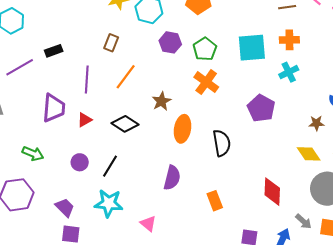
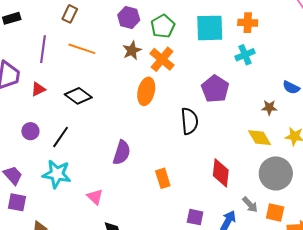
orange line: (126, 77) -> (82, 49), turned 68
brown star: (161, 101) -> (132, 50), moved
orange ellipse: (183, 129) -> (146, 91), moved
black semicircle: (222, 143) -> (189, 121), moved

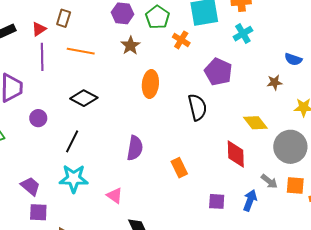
orange cross: (162, 59) -> (181, 40), moved, size x0.7
red triangle: (38, 89) -> (39, 29), moved
purple circle: (30, 131) -> (38, 118), moved
yellow diamond: (260, 138) -> (255, 123), moved

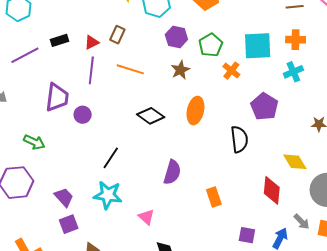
black diamond: (84, 98) -> (151, 116), moved
purple circle: (38, 118) -> (83, 115), moved
purple square: (38, 212) -> (69, 224), turned -30

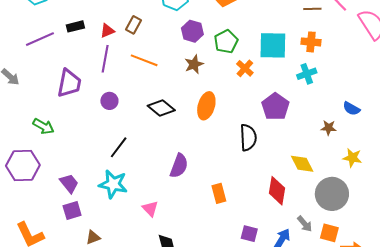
purple circle: (83, 115) -> (109, 101), moved

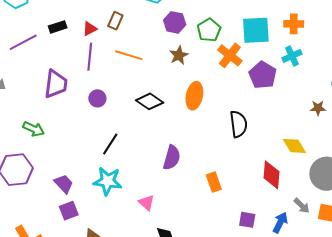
orange cross: (245, 68) -> (230, 55), size x1.4
purple pentagon: (275, 107) -> (263, 75), moved

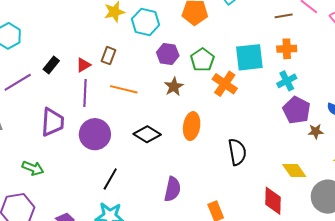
black rectangle: (58, 27) -> (51, 65), turned -30
purple pentagon: (263, 75) -> (297, 110), moved
purple circle: (97, 98) -> (95, 134), size x1.8

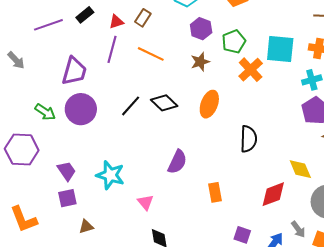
purple circle: (95, 134) -> (81, 109), moved
black line: (110, 179) -> (131, 106), moved
red diamond: (273, 201) -> (273, 194), turned 56

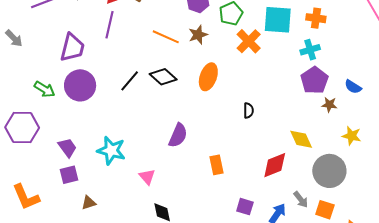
orange line: (151, 54) -> (166, 37), moved
black semicircle: (248, 139) -> (248, 111), size x0.6

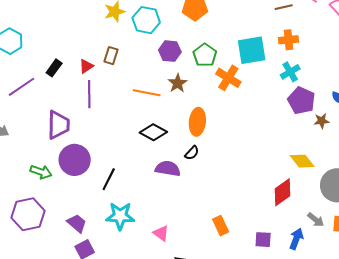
black line: (130, 81) -> (109, 179), moved
black semicircle: (248, 111) -> (192, 153), moved, turned 56
purple semicircle: (178, 135) -> (168, 169), moved, turned -90
orange rectangle: (217, 165) -> (221, 226), moved

